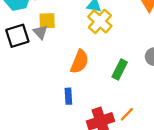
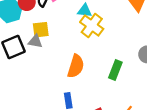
gray triangle: (40, 32) -> (35, 41), turned -32

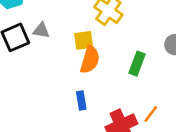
yellow square: (41, 30) -> (84, 40), moved

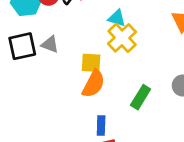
blue rectangle: (81, 101) -> (101, 126), moved

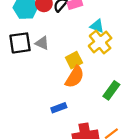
yellow square: (91, 63) -> (74, 60), turned -35
blue rectangle: (101, 126) -> (59, 108), moved, turned 64

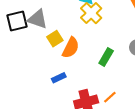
gray triangle: (42, 43) -> (38, 19), size x1.5
yellow square: (74, 60) -> (55, 39), moved

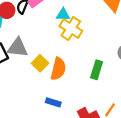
blue rectangle: (59, 78) -> (53, 102), turned 56

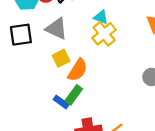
gray triangle: (18, 48) -> (56, 29), moved
green rectangle: (97, 70) -> (74, 95), moved

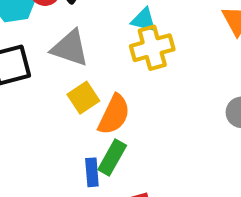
yellow cross: (104, 34) -> (152, 48), turned 30
blue rectangle: (61, 102) -> (92, 172), turned 56

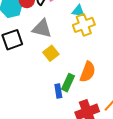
orange semicircle: (114, 115) -> (88, 72), moved

